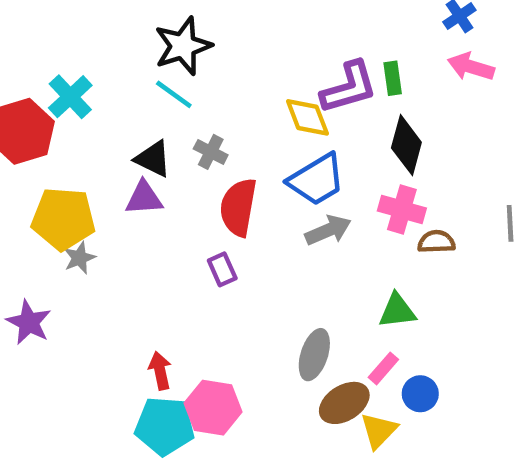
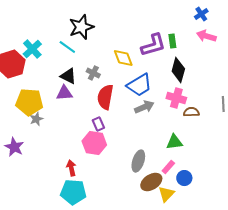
cyan line: (174, 94) -> (67, 47), moved
yellow diamond: (307, 117) -> (123, 58), moved
pink hexagon: (213, 408) -> (94, 143), moved

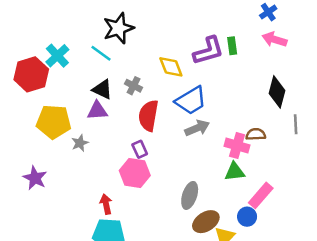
black diamond: (178, 70) -> (277, 92), moved
pink cross: (176, 98) -> (237, 146), moved
gray star: (36, 119) -> (80, 143), moved
pink rectangle: (168, 167) -> (261, 195), moved, size x1.5

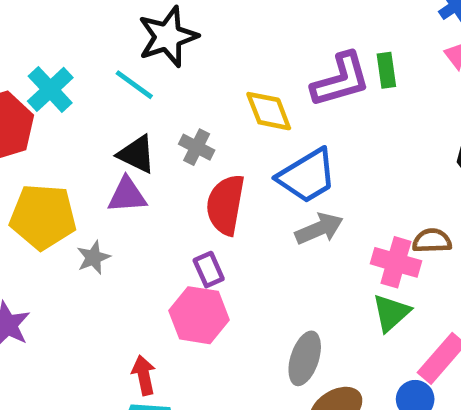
green triangle: (235, 172) -> (391, 313), turned -35

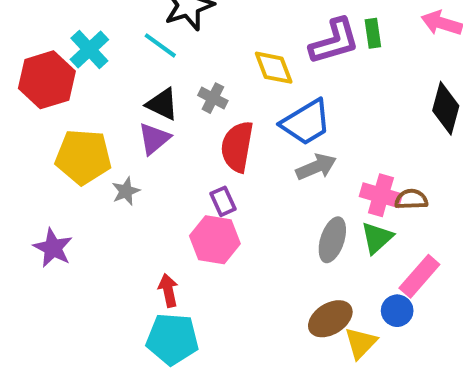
purple triangle: (127, 195) -> (154, 139), turned -36
brown semicircle: (432, 241) -> (411, 199), moved
gray ellipse: (305, 358) -> (332, 240), moved

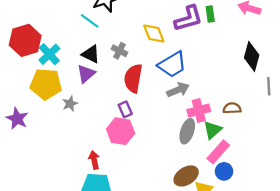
cyan cross: (89, 49) -> (49, 54), moved
pink cross: (381, 195) -> (199, 110), moved, turned -30
purple star: (53, 248) -> (17, 119), moved
pink rectangle: (419, 276) -> (218, 152), moved

